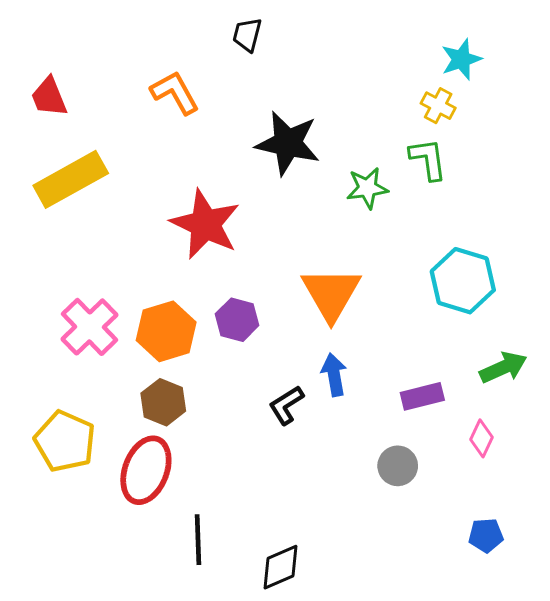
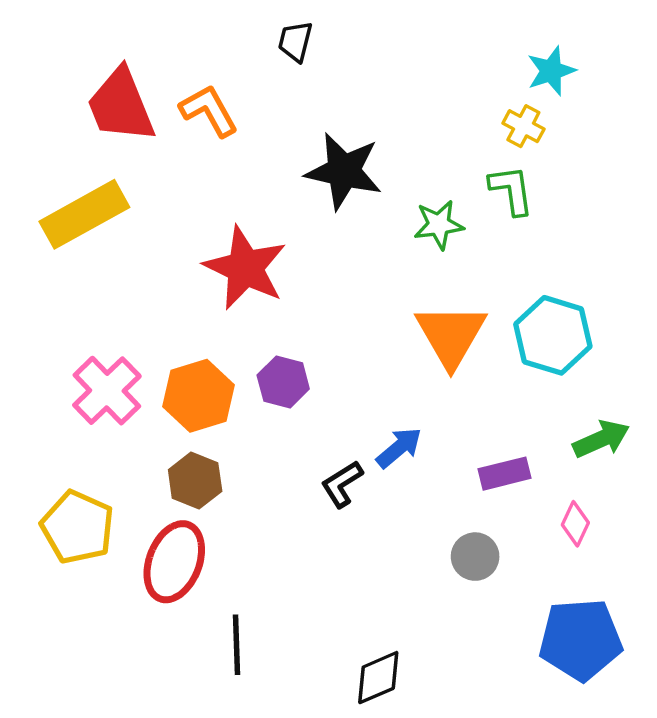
red trapezoid: (49, 97) -> (121, 105), moved, size x1.6
orange triangle: (331, 294) -> (451, 335), moved
blue arrow: (334, 375) -> (399, 448), turned 60
blue pentagon: (486, 535) -> (580, 640), size x2.0
black diamond: (280, 567) -> (378, 678), moved

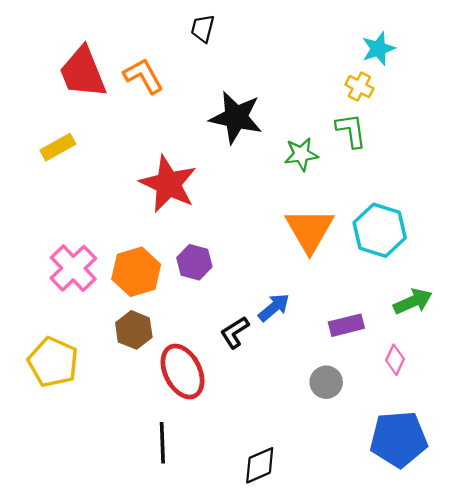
yellow rectangle: (84, 214) -> (58, 147), size x0.6
red ellipse: (174, 562) -> (183, 372), moved, turned -48

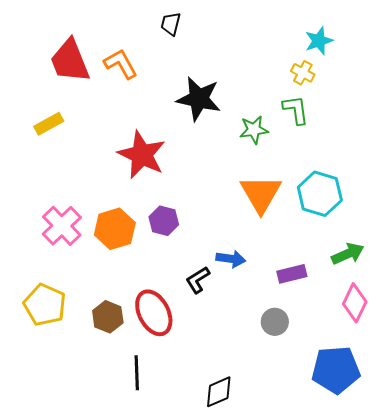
blue arrow: (274, 307) -> (231, 259), turned 48
brown hexagon: (134, 330) -> (108, 317), moved
pink diamond: (395, 360) -> (355, 303), moved, size x1.5

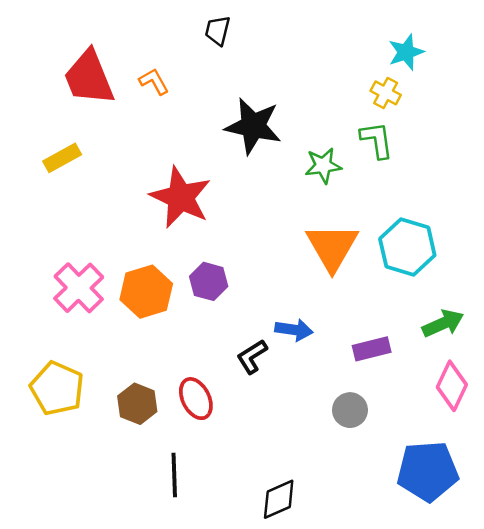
orange L-shape: (121, 64) -> (154, 81), size x0.7
red ellipse: (154, 313) -> (196, 399), size x0.7

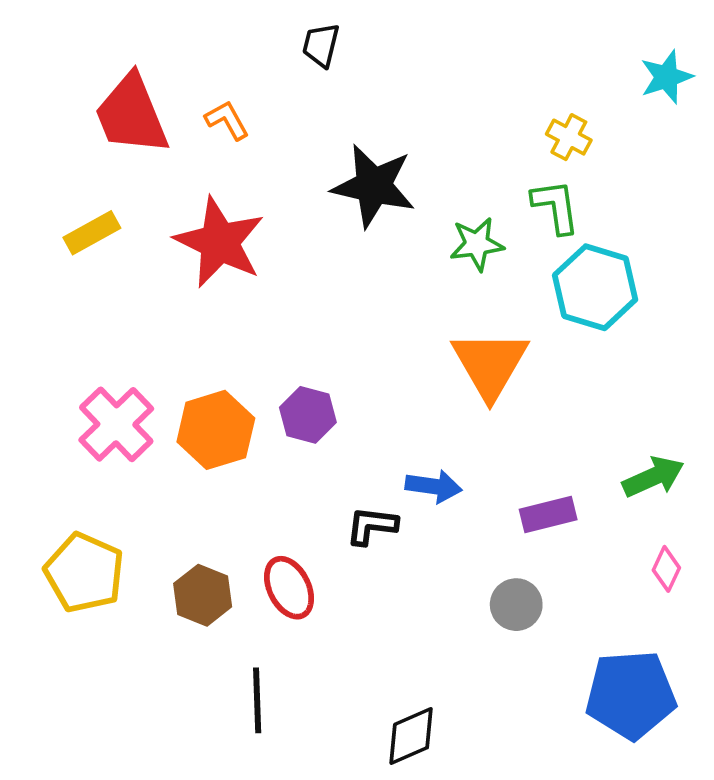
cyan star: (406, 52) -> (666, 77), moved
red star: (181, 197) -> (220, 242), moved
cyan hexagon: (407, 247) -> (595, 287), moved
black L-shape: (252, 357) -> (372, 526), turned 39
pink diamond: (452, 386) -> (666, 569), size x0.6

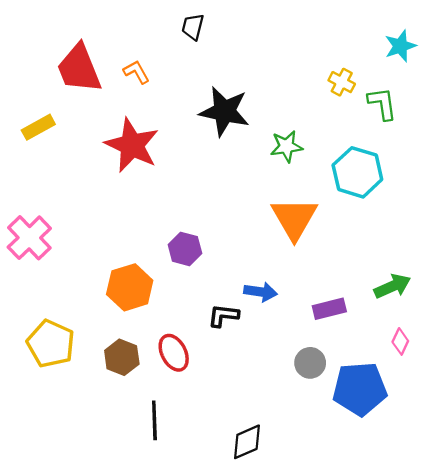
green L-shape: (556, 207) -> (382, 104), moved
yellow rectangle: (92, 233) -> (38, 127), moved
pink cross: (116, 424) -> (29, 238), moved
orange hexagon: (216, 430) -> (130, 287), moved
blue pentagon: (631, 695) -> (360, 389), moved

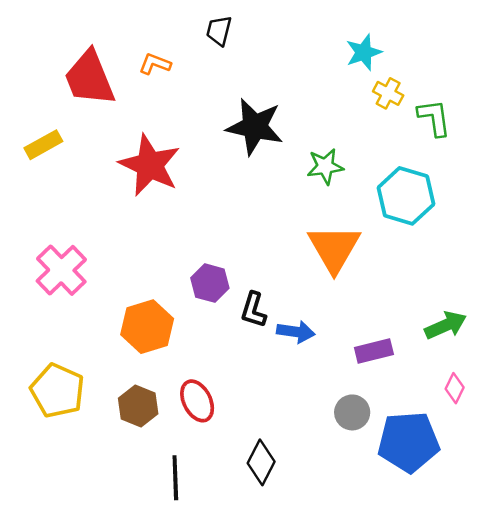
cyan star: (400, 46) -> (364, 52), moved
orange L-shape: (136, 72) -> (155, 64), moved, turned -40
pink cross: (29, 238) -> (61, 270), moved
black L-shape: (223, 316) -> (253, 310), moved, turned -80
black diamond: (247, 442) -> (261, 462), moved, turned -39

